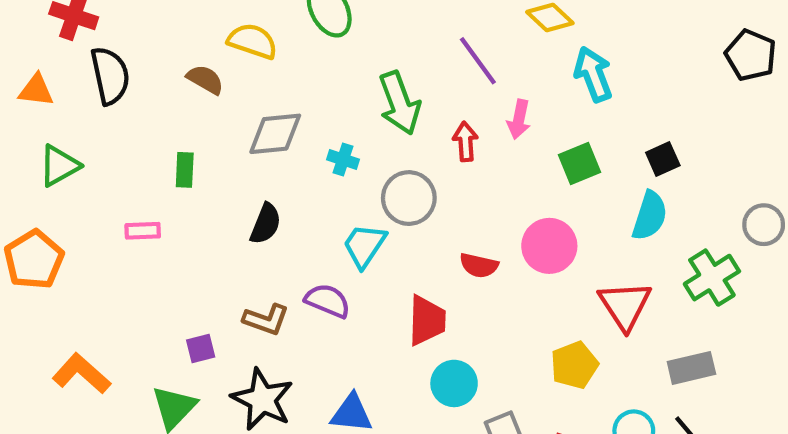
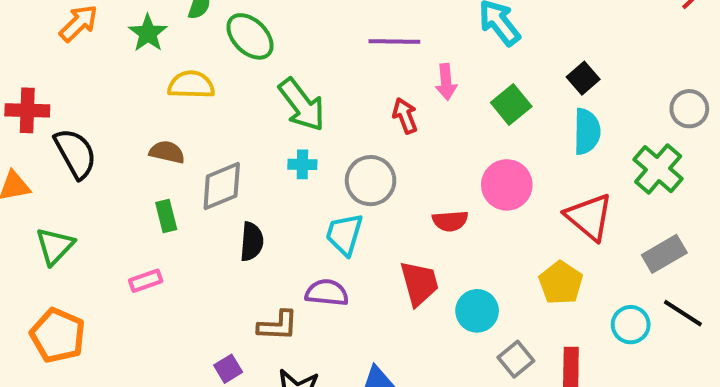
purple line: (478, 61) -> (394, 42), turned -36
brown semicircle: (205, 79) -> (167, 152), moved
green arrow: (400, 103) -> (302, 105), moved
gray diamond: (275, 134) -> (222, 186), moved
cyan circle: (454, 383) -> (477, 311), moved

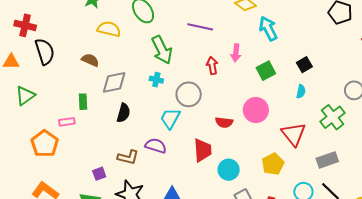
purple line: (394, 42) -> (200, 27), moved
cyan semicircle: (587, 131) -> (301, 91), size x0.6
green rectangle: (166, 216) -> (83, 102), moved
orange pentagon: (58, 335) -> (45, 144), moved

